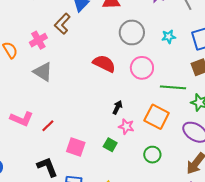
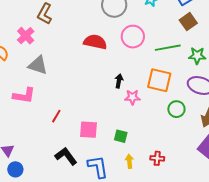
pink L-shape: (22, 119) -> (24, 95), moved
green square: (110, 145) -> (121, 136), moved
green circle: (152, 155) -> (176, 109), moved

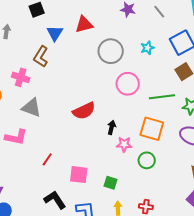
pink cross: (26, 36) -> (21, 77), turned -30
red semicircle: (95, 42) -> (84, 111), moved, turned 140
green circle: (176, 109) -> (147, 160), moved

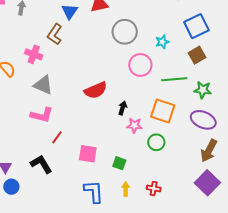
cyan star: (147, 48) -> (162, 42), moved
pink L-shape: (16, 137) -> (42, 115), moved
black L-shape: (55, 200) -> (41, 164), moved

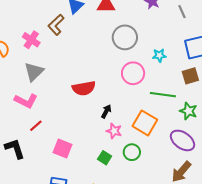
gray triangle: (43, 85) -> (34, 72), turned 40
green square: (119, 163) -> (105, 158), moved

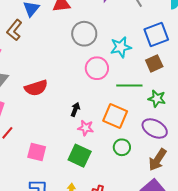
cyan star: (159, 55) -> (121, 47), size x1.5
red semicircle: (84, 88) -> (36, 88), moved
green circle: (132, 152) -> (122, 147), moved
green square: (105, 158) -> (80, 156), size x1.6

